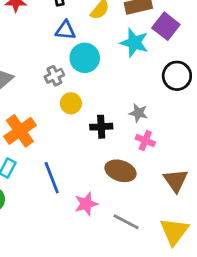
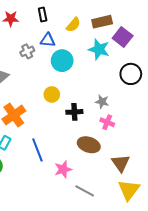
gray cross: (54, 76) -> (27, 51), moved
brown triangle: (176, 180) -> (121, 163), moved
gray line: (126, 222) -> (85, 191), moved

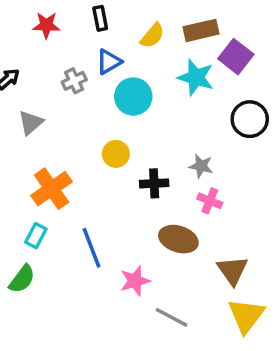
blue triangle: (48, 40) -> (109, 62), turned -35

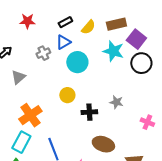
black rectangle: (100, 18) -> (65, 22), moved, turned 72
black circle: (250, 119) -> (141, 63), moved
pink cross: (210, 201) -> (147, 122), moved
cyan rectangle: (36, 236) -> (21, 142), size x1.5

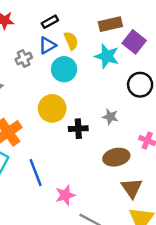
yellow semicircle: (88, 27) -> (71, 41), moved, turned -63
black circle: (141, 63) -> (140, 85), moved
yellow circle: (67, 95) -> (52, 108), size x1.5
brown ellipse: (103, 144) -> (116, 157), moved, turned -30

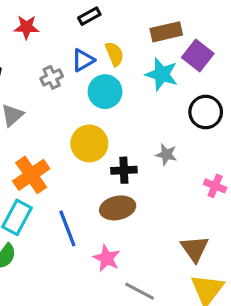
black rectangle: (50, 22) -> (89, 16), moved
brown ellipse: (116, 157) -> (118, 208), moved
pink star: (65, 195) -> (107, 258), turned -30

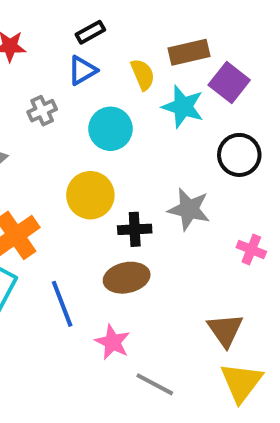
yellow semicircle: (114, 54) -> (143, 74), moved
blue triangle: (83, 60) -> (82, 70), moved
gray star: (166, 154) -> (189, 209), size x1.5

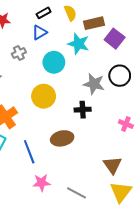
yellow semicircle: (143, 74) -> (70, 13), moved
cyan star: (183, 107) -> (79, 44), moved
gray star: (189, 209) -> (94, 84), moved
black cross: (135, 229) -> (83, 110), moved
pink star: (113, 342) -> (42, 183), moved, turned -30

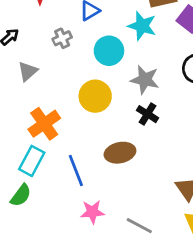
gray star: (94, 84) -> (145, 80), moved
black cross: (83, 110) -> (148, 114), turned 35

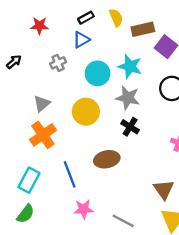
cyan star: (142, 26) -> (130, 66), moved
gray triangle: (28, 71) -> (42, 104), moved
cyan rectangle: (32, 161) -> (29, 180), moved
green semicircle: (21, 195) -> (26, 214), moved

